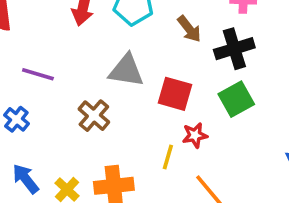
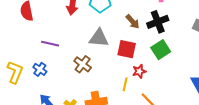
brown arrow: (189, 29) -> (133, 22), moved

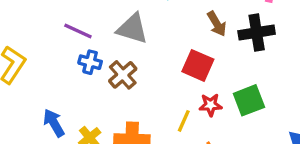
gray triangle: (99, 38) -> (132, 29), moved
green square: (161, 50) -> (249, 100), moved
blue cross: (40, 69) -> (90, 62), moved, turned -32

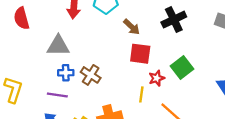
brown arrow: (217, 24) -> (132, 27), moved
gray triangle: (132, 29) -> (58, 46), moved
purple line: (78, 31) -> (57, 95), moved

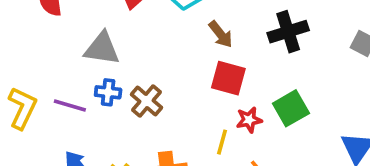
purple line: (57, 95) -> (70, 106), moved

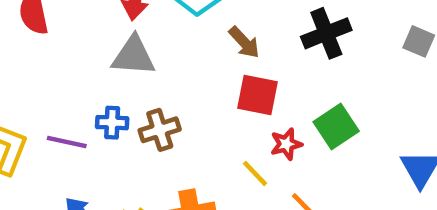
gray triangle: (102, 49) -> (133, 56), moved
brown cross: (147, 101) -> (160, 130), turned 36
yellow line: (222, 142) -> (255, 173), turned -55

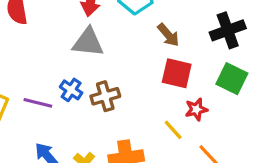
blue cross: (112, 123) -> (71, 90), turned 30
green square: (336, 127) -> (232, 79), moved, turned -32

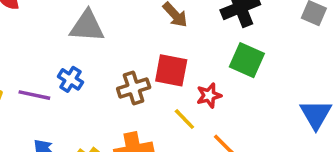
red square: (177, 73) -> (171, 70), moved
brown cross: (105, 96) -> (134, 88), moved

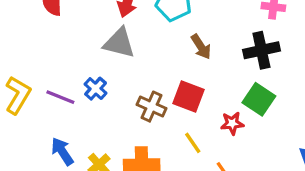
brown cross: (134, 88) -> (152, 107), turned 32
red star: (209, 96) -> (232, 123), moved

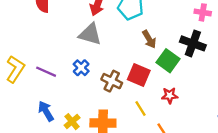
black cross: (261, 50) -> (193, 43), turned 30
blue cross: (96, 89) -> (81, 68), moved
green square: (259, 99) -> (168, 61), moved

